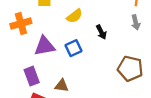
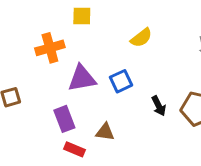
yellow semicircle: (75, 16) -> (141, 38), moved
black arrow: (101, 32) -> (159, 106), moved

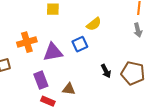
orange cross: (50, 48) -> (27, 42), moved
blue square: (121, 81) -> (80, 44), moved

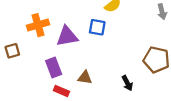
blue square: (80, 44) -> (97, 27), turned 35
black arrow: (106, 71) -> (127, 83), moved

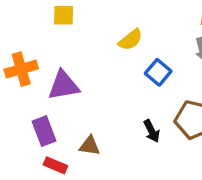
blue square: (97, 27) -> (158, 72), moved, turned 30
black arrow: (127, 83) -> (152, 131), moved

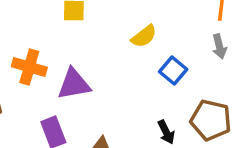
orange cross: (21, 69) -> (29, 67), turned 32

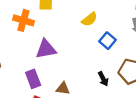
orange cross: (29, 67) -> (23, 20), moved

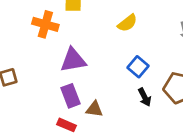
blue square: (107, 41) -> (138, 67), moved
purple rectangle: (33, 79) -> (70, 96), moved

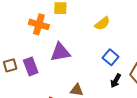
purple rectangle: (70, 96) -> (31, 66), moved
black arrow: (145, 97) -> (116, 81), turned 56

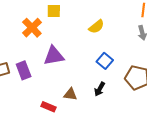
orange cross: (39, 24) -> (32, 28), turned 30
black arrow: (116, 81) -> (100, 89), moved

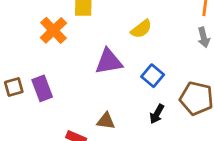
purple triangle: (54, 56) -> (109, 62), moved
black arrow: (100, 89) -> (157, 114), moved

